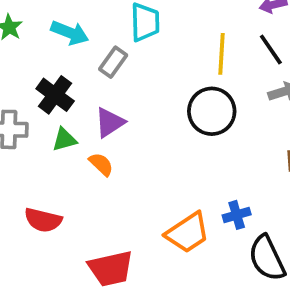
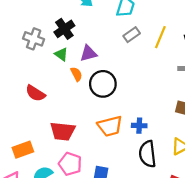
gray rectangle: (113, 62) -> (132, 35), moved
black circle: (212, 111) -> (103, 84), moved
green triangle: (64, 140) -> (61, 54), turned 32

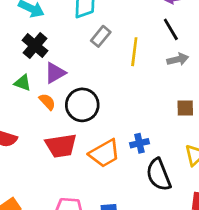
black cross: (64, 29) -> (35, 46), moved
yellow line: (160, 37) -> (134, 52), moved
red trapezoid: (63, 131) -> (61, 146), moved

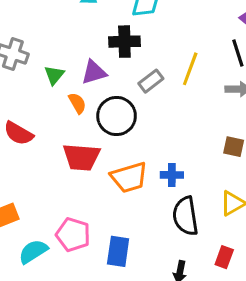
gray rectangle: (101, 36) -> (151, 81), moved
black cross: (35, 46) -> (124, 42), moved, turned 35
green triangle: (23, 83) -> (54, 75), turned 36

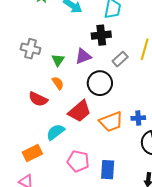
orange semicircle: (77, 103) -> (58, 83), moved
red trapezoid: (81, 157) -> (80, 111), turned -40
cyan semicircle: (33, 252) -> (55, 132), moved

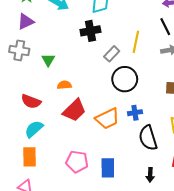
purple triangle: (83, 56) -> (26, 22), moved
orange semicircle: (58, 83) -> (64, 85), moved, turned -56
black circle: (100, 83) -> (125, 79), moved
cyan semicircle: (55, 132) -> (34, 129), moved
orange rectangle: (32, 153) -> (30, 157), turned -60

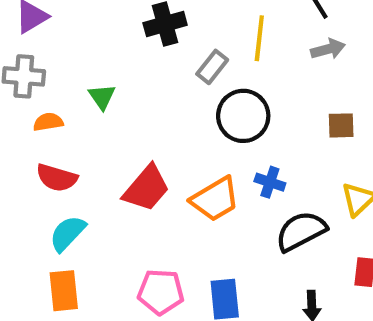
green triangle: (48, 60) -> (102, 97), moved
orange semicircle: (64, 85) -> (48, 122), moved
blue cross: (135, 113) -> (270, 182), turned 32
black semicircle: (148, 138) -> (301, 231), turned 85

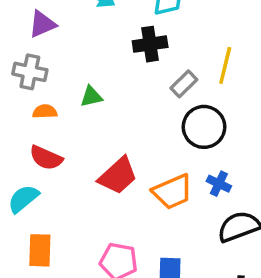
green triangle: (102, 97) -> (91, 97), turned 45
cyan semicircle: (68, 233) -> (23, 199), moved

